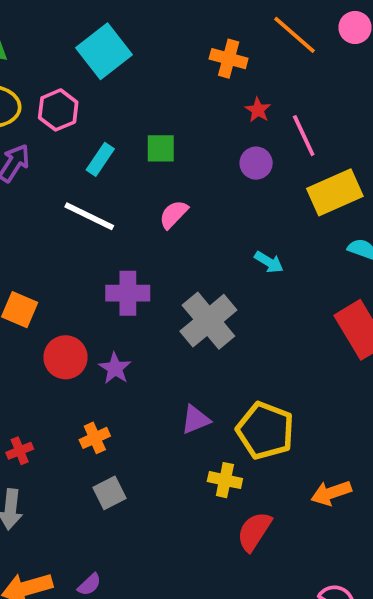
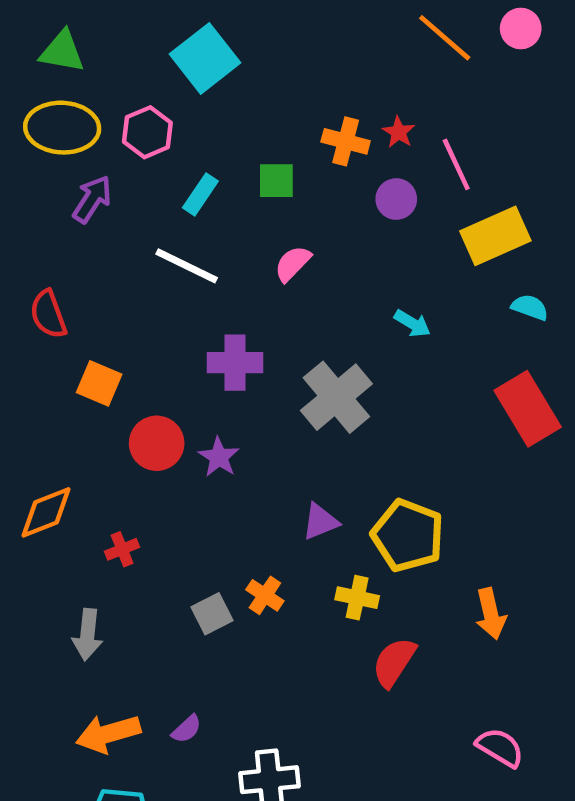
orange cross: (229, 59) -> (346, 141), moved
orange cross: (95, 438) -> (265, 595), moved, turned -32
red cross: (20, 451) -> (122, 549), moved
orange arrow: (331, 493) -> (491, 614), turned -84

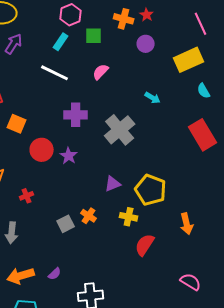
pink hexagon: (147, 132) -> (71, 15), moved
pink line: (456, 164) -> (201, 24), moved
cyan semicircle: (530, 307) -> (204, 91), turned -140

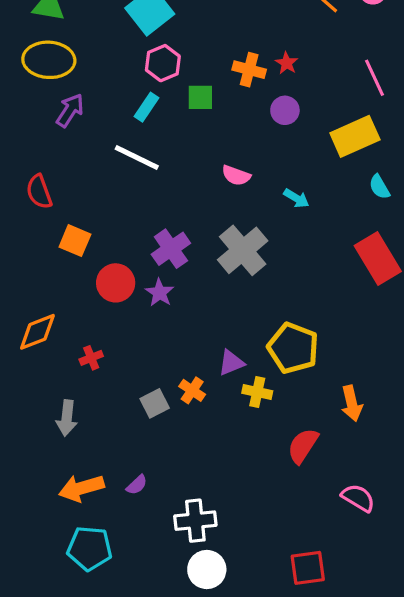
pink semicircle: (101, 72) -> (236, 175), moved, turned -114
purple cross: (76, 115) -> (171, 249), moved, turned -35
purple triangle: (113, 184) -> (231, 363), moved
red semicircle: (145, 245) -> (303, 446), moved

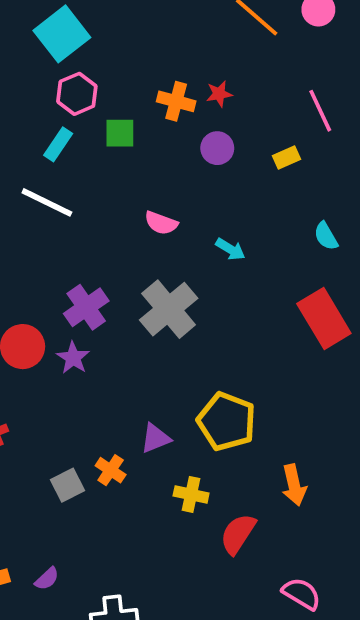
red star: (287, 63) -> (219, 94), turned 30
yellow rectangle: (355, 136) -> (287, 157), moved, size x0.5
yellow cross: (257, 392) -> (191, 494), moved

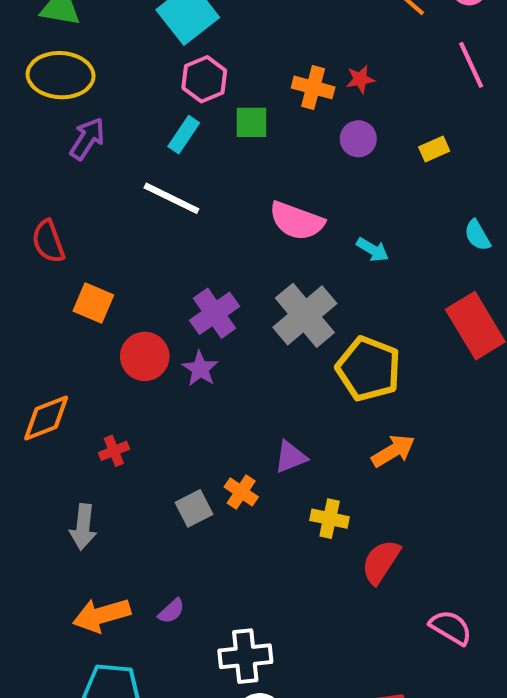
pink line: (320, 111) -> (471, 65), moved
pink semicircle: (161, 223) -> (297, 221), size x1.5
yellow pentagon: (227, 421) -> (369, 369), moved
orange arrow: (294, 485) -> (393, 451), moved, turned -108

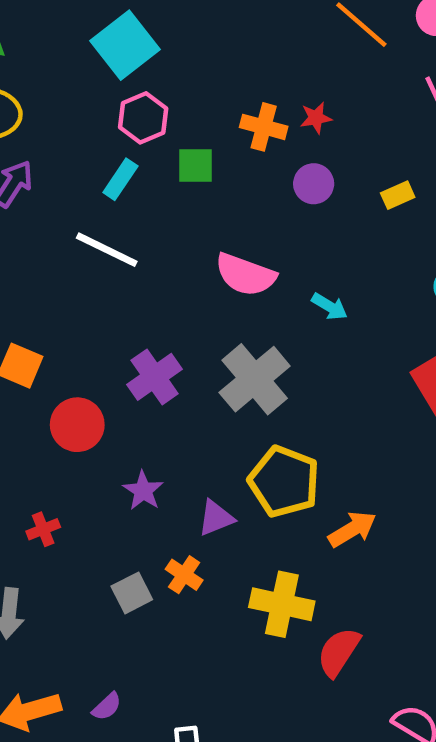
purple star: (200, 369) -> (143, 491), moved
yellow pentagon: (369, 369) -> (284, 482), moved
purple triangle: (290, 457) -> (216, 518), moved
yellow cross: (330, 519) -> (282, 604), size x1.5

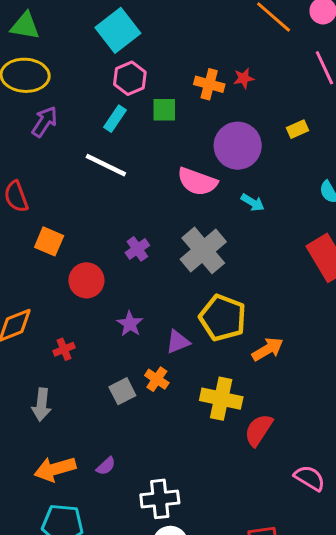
purple circle: (314, 184) -> (238, 146), moved, size x1.8
purple cross: (155, 377) -> (137, 249), size x0.7

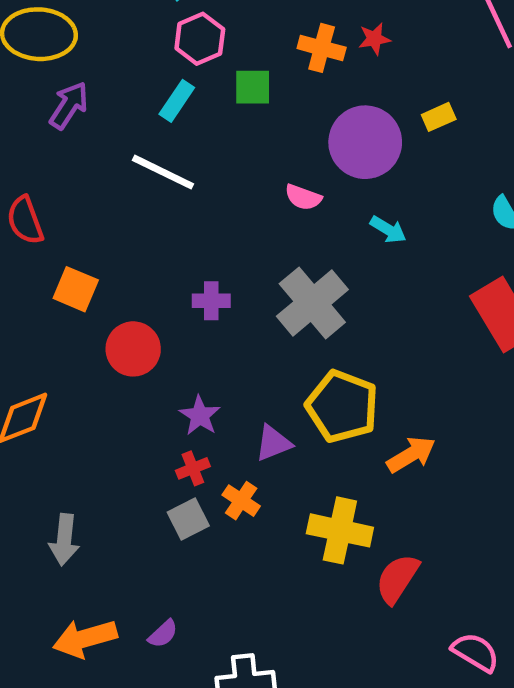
yellow rectangle: (298, 129) -> (439, 117), moved
pink semicircle: (197, 182) -> (303, 197), size x0.6
purple cross: (137, 249) -> (211, 301), turned 35
red cross: (64, 349) -> (193, 468), moved

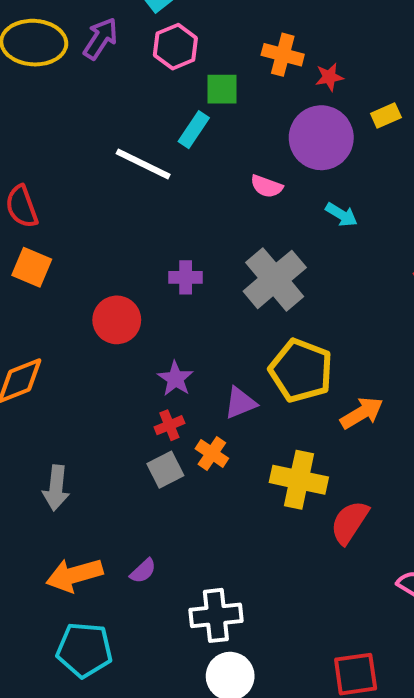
red star: (374, 39) -> (329, 77), moved
cyan rectangle: (177, 101) -> (194, 130), moved
purple arrow: (69, 105) -> (101, 39), moved
orange square: (76, 289) -> (32, 267), moved

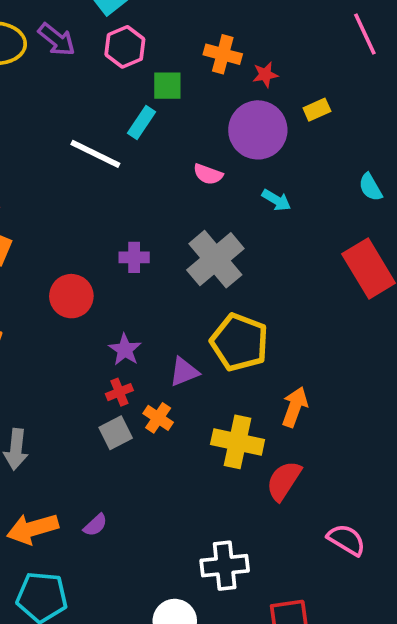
purple arrow: (101, 39) -> (57, 39), turned 96
orange arrow: (362, 413) -> (295, 407), moved, turned -39
white cross: (216, 615) -> (225, 566), moved

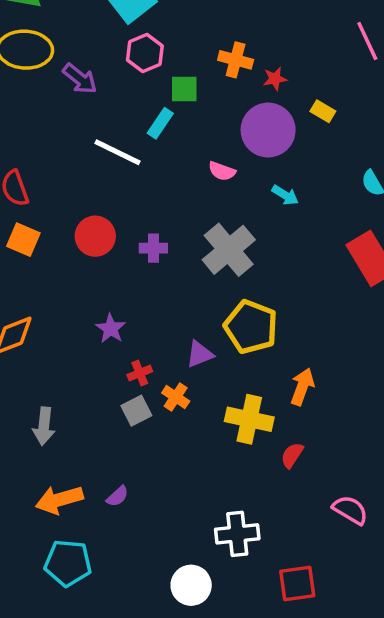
purple arrow: (57, 39) -> (80, 79), moved
yellow rectangle: (317, 110) -> (323, 111), turned 55
red circle: (71, 296) -> (95, 236), moved
purple star: (125, 350) -> (111, 329), moved
red semicircle: (284, 481) -> (292, 455), size x0.7

